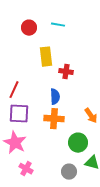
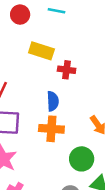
yellow rectangle: (46, 57) -> (41, 51), turned -66

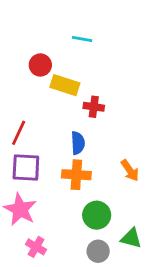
red circle: (20, 15) -> (40, 65), moved
green circle: (82, 159) -> (97, 215), moved

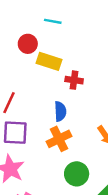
cyan line: (82, 39) -> (53, 21), moved
orange cross: (76, 175) -> (59, 139), turned -30

